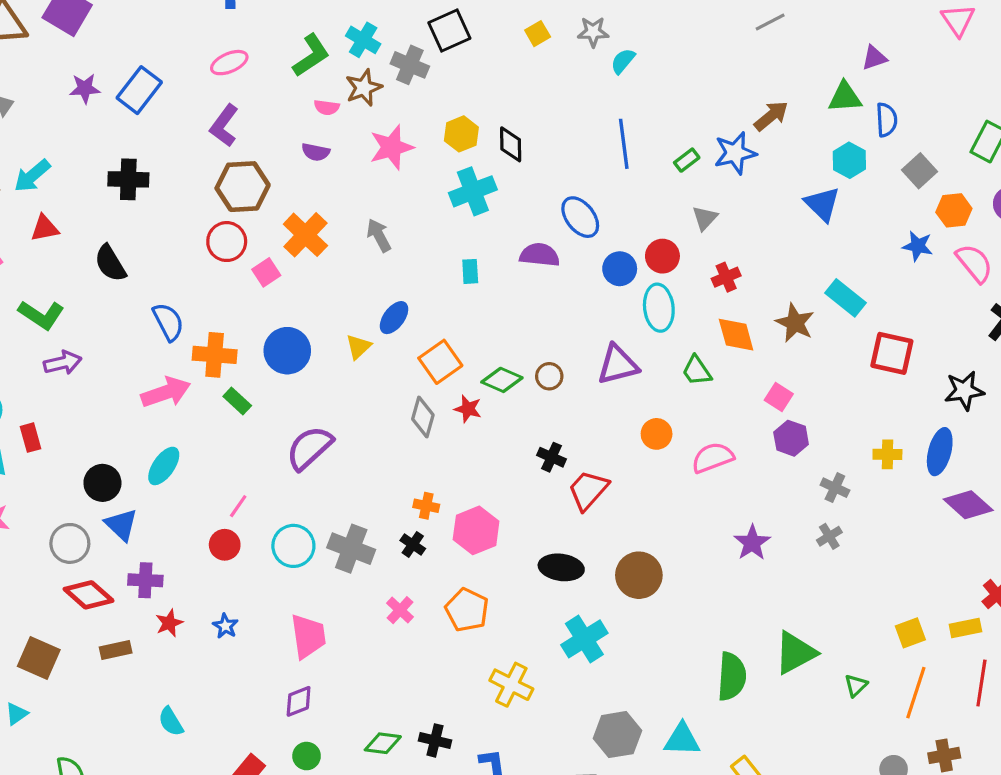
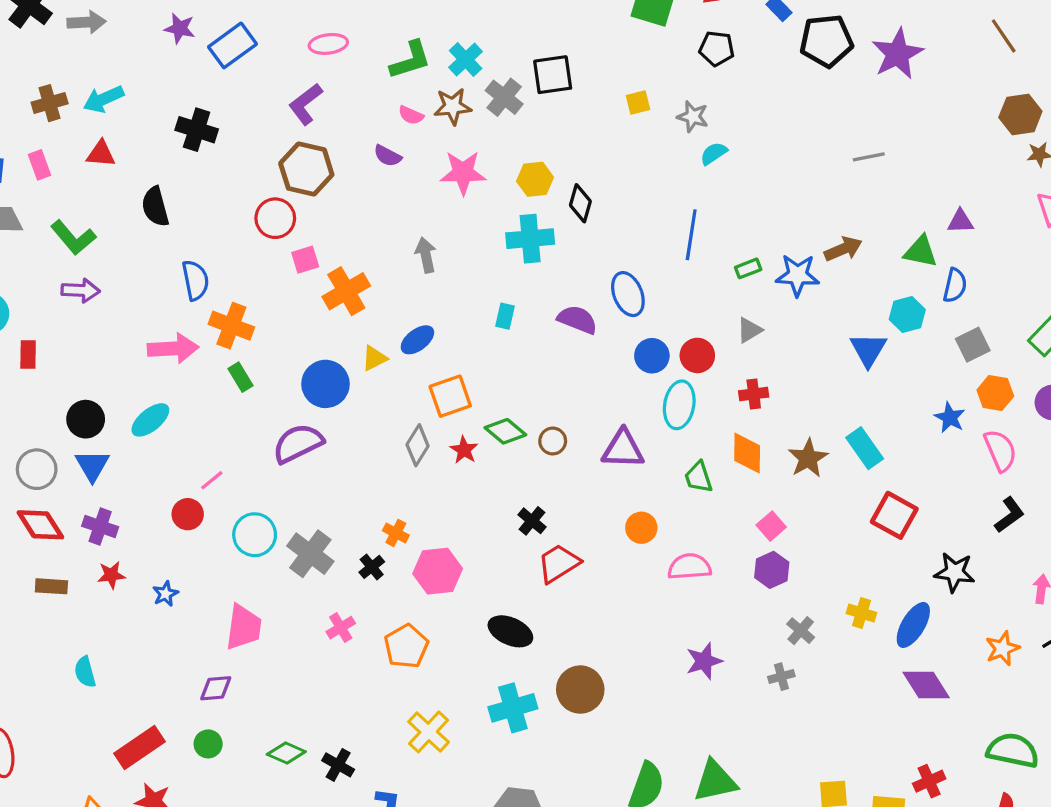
orange cross: (305, 235) -> (346, 291), moved
blue circle: (287, 351) -> (325, 384), moved
brown circle: (639, 575) -> (580, 690), moved

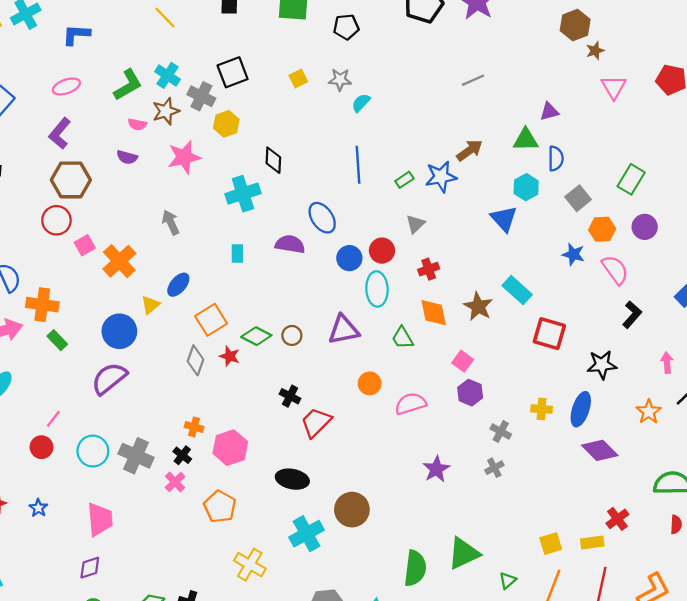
yellow hexagon: (535, 179) -> (226, 124), moved
pink cross: (341, 628) -> (175, 482), moved

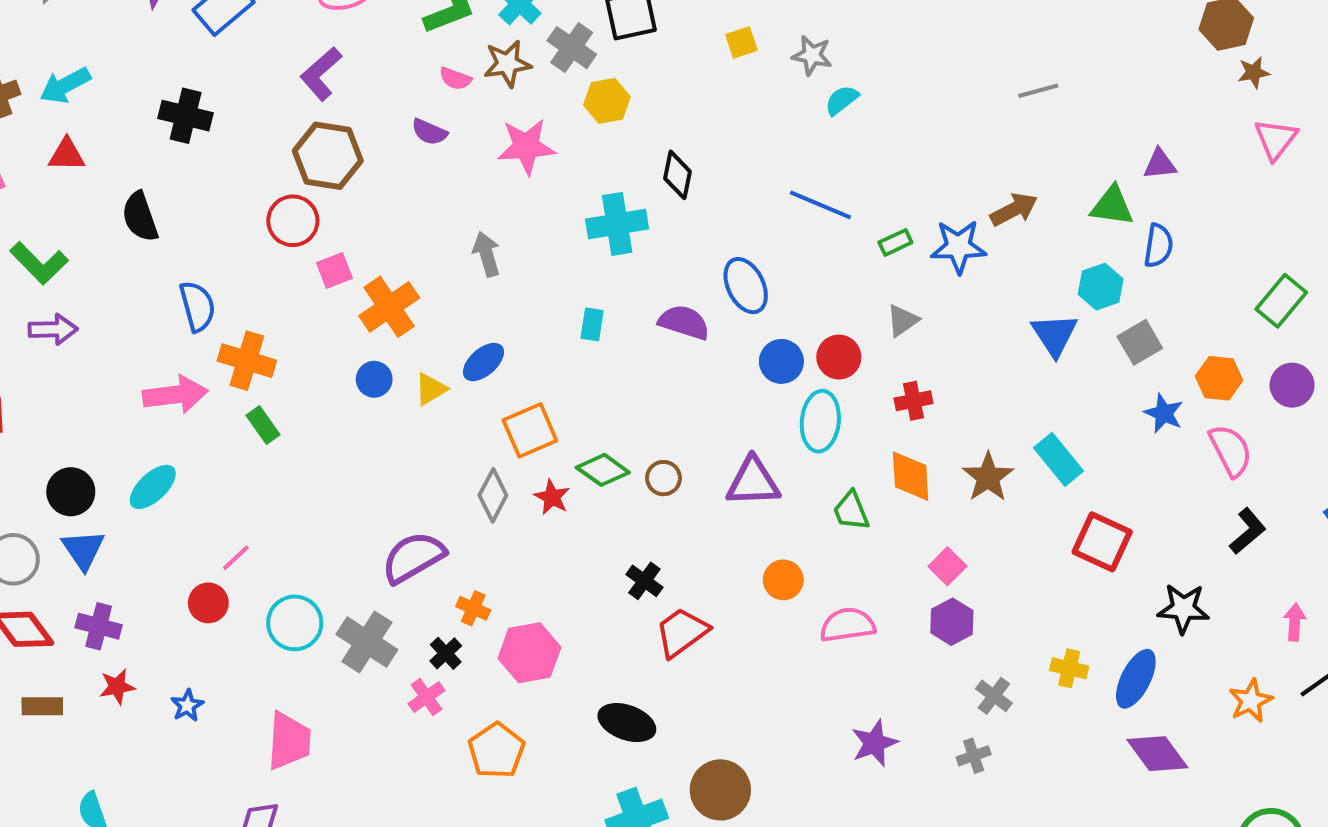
blue line: (358, 165) -> (820, 205), turned -72
gray square: (578, 198) -> (1140, 342), moved
blue circle: (119, 331) -> (374, 379), moved, size x0.6
purple semicircle: (109, 378) -> (413, 557), moved

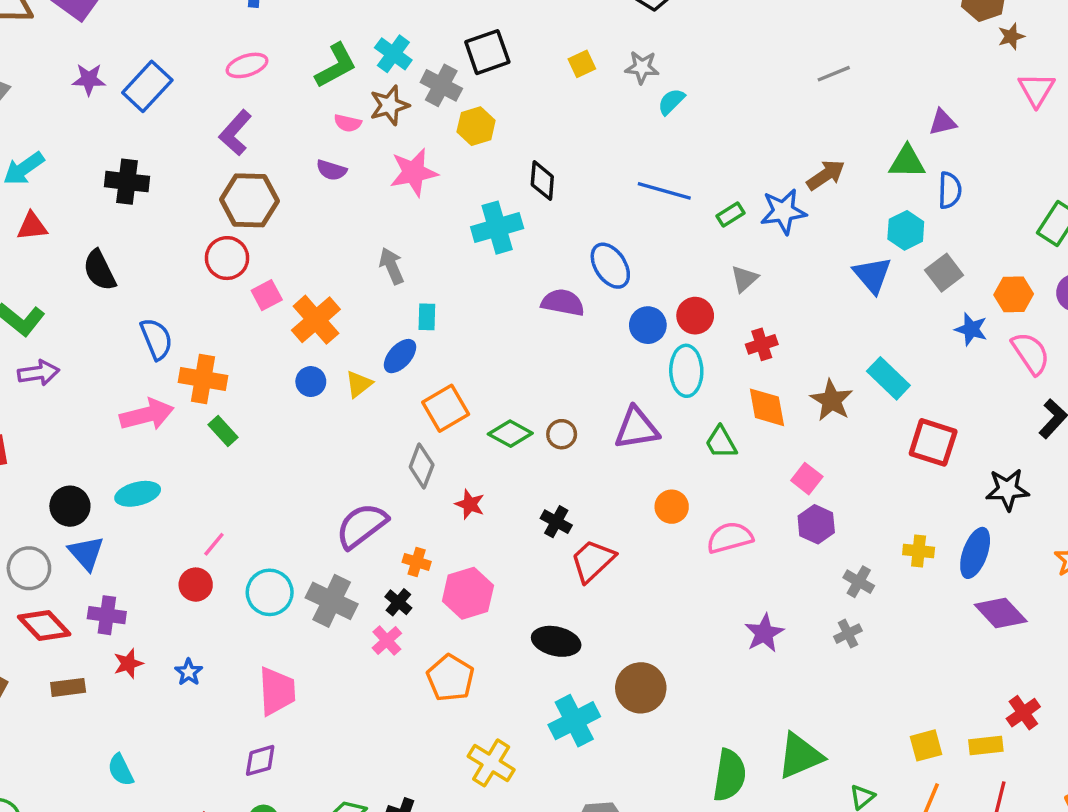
cyan rectangle: (592, 324) -> (427, 317), moved
cyan ellipse: (153, 487) -> (138, 494), turned 36
red star: (552, 497) -> (470, 504), moved

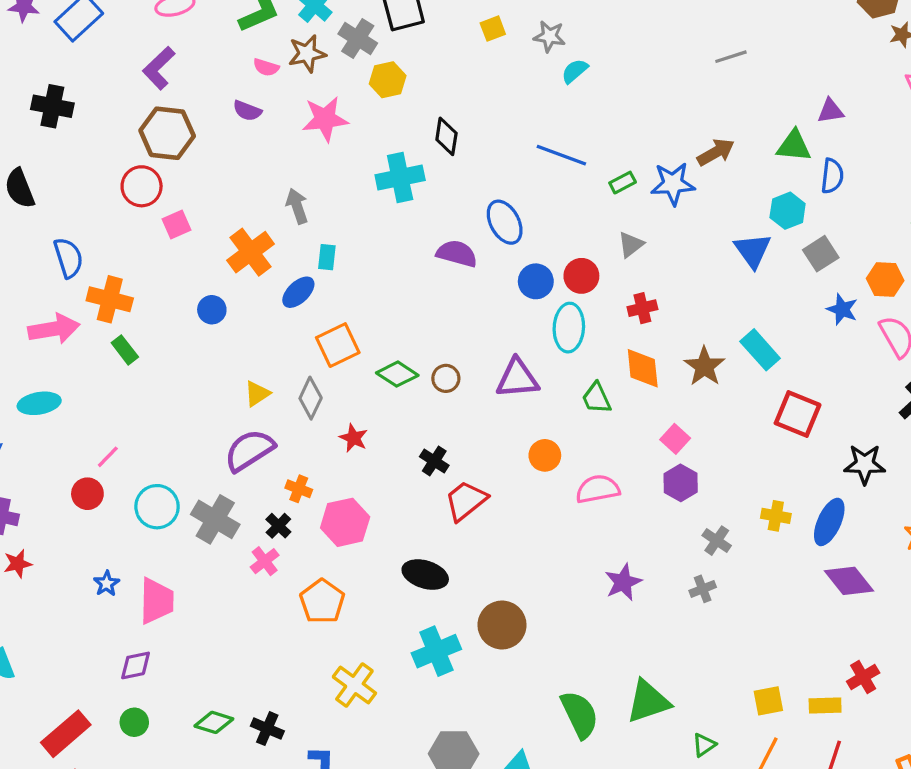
orange cross: (316, 320) -> (251, 252), moved
yellow triangle: (359, 384) -> (257, 394), moved
blue star: (189, 672) -> (107, 584), moved
green semicircle: (729, 775) -> (580, 714), turned -39

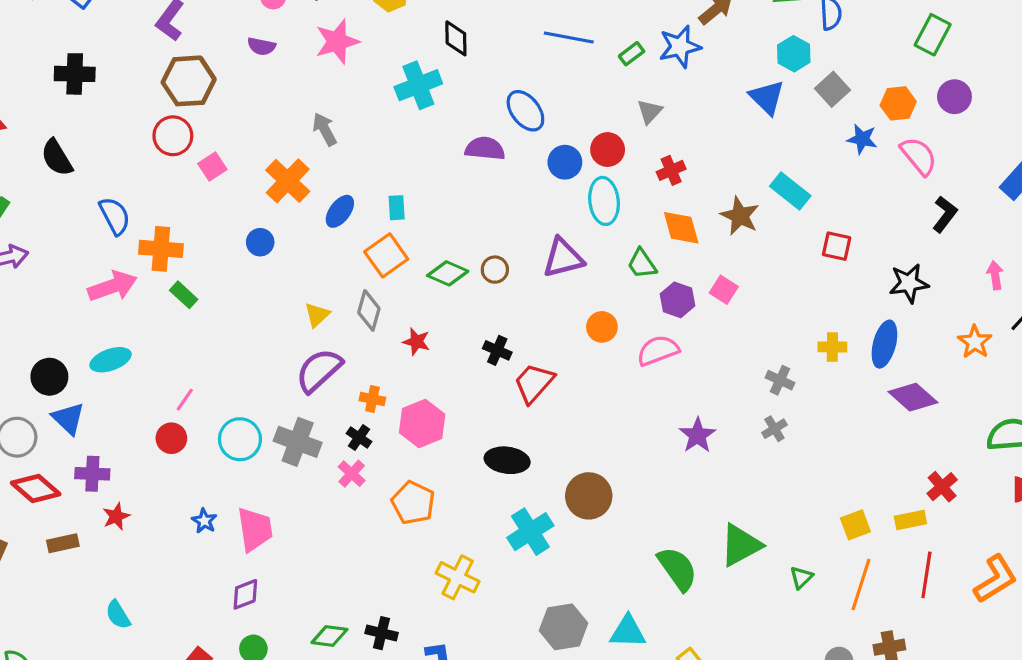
cyan rectangle: (327, 257) -> (397, 208), moved
red square: (798, 414) -> (837, 246), size x0.7
purple hexagon: (681, 483) -> (677, 300), moved

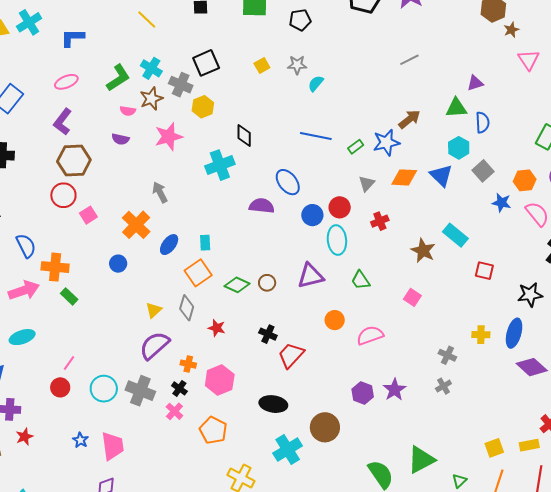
orange diamond: (681, 228) -> (404, 177), moved, turned -72
purple hexagon: (677, 300) -> (363, 393), moved

